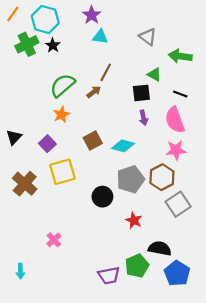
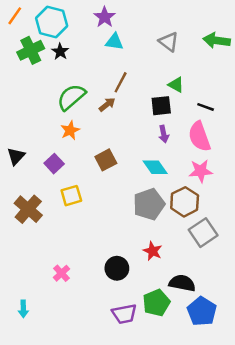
green arrow: (180, 56) -> (217, 40), moved
cyan diamond: (123, 146) -> (155, 167), moved, turned 40
yellow square: (62, 172) -> (71, 196), size x0.7
black circle: (102, 197) -> (117, 268), moved

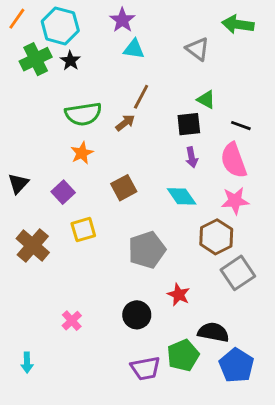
green arrow: (217, 40) -> (238, 24), moved
green semicircle: (71, 97) -> (83, 114), turned -148
gray pentagon: (149, 204) -> (147, 250), moved

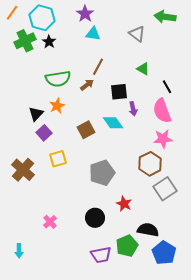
black square: (189, 124) -> (119, 92), moved
black line: (241, 126) -> (167, 87), turned 40
black triangle: (18, 183) -> (36, 114), moved
cyan diamond: (182, 196) -> (113, 123), moved

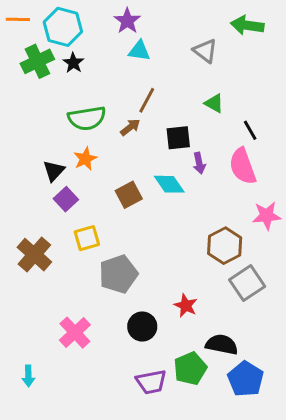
orange line: (12, 13) -> (18, 19), turned 56
pink star: (163, 139) -> (267, 216), moved
gray pentagon: (102, 173) -> (118, 274), moved
pink cross: (50, 222) -> (75, 333), size x1.5

